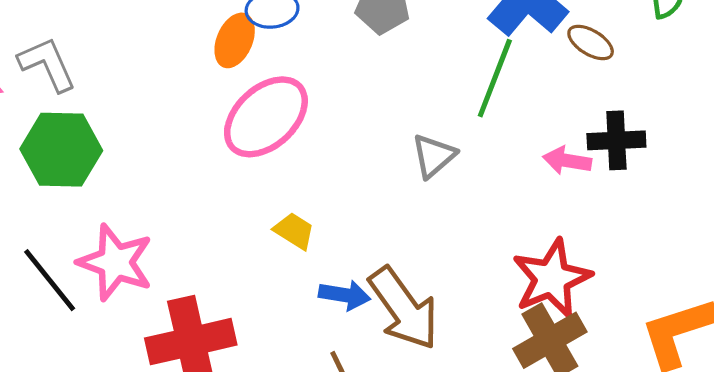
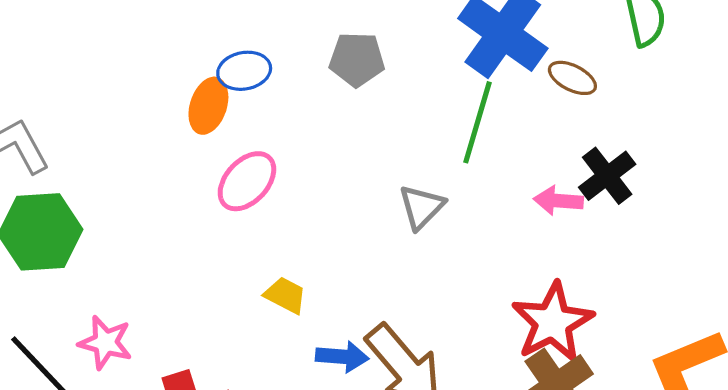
pink ellipse: (266, 117) -> (247, 181), size x0.7
black cross: (616, 140) -> (607, 176), turned -30
pink star: (115, 262) -> (105, 343), size x0.7

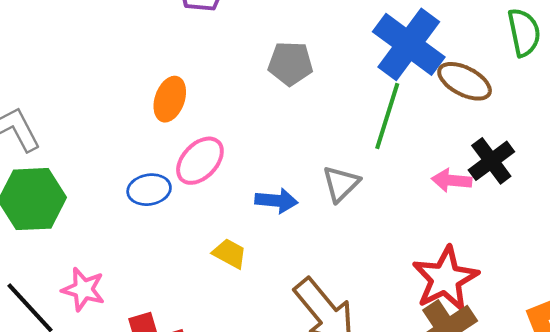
blue ellipse: (244, 71) -> (149, 190), moved
brown ellipse: (572, 78) -> (465, 81), size x1.4
blue arrow: (342, 357) -> (276, 201), moved

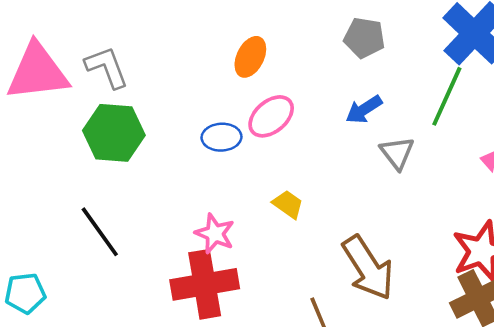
gray triangle: (341, 184) -> (397, 153), turned -30
blue arrow: (276, 201) -> (364, 109), moved, turned 135
pink star: (83, 289) -> (215, 234), moved

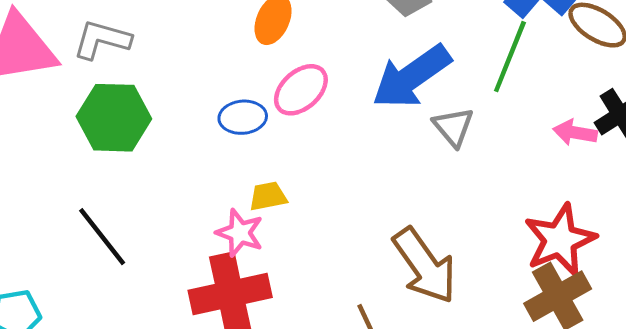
gray L-shape: (107, 67) -> (102, 40), turned -51
blue arrow: (364, 109) -> (411, 77), size x1.8
yellow trapezoid: (288, 204) -> (268, 196), moved, turned -44

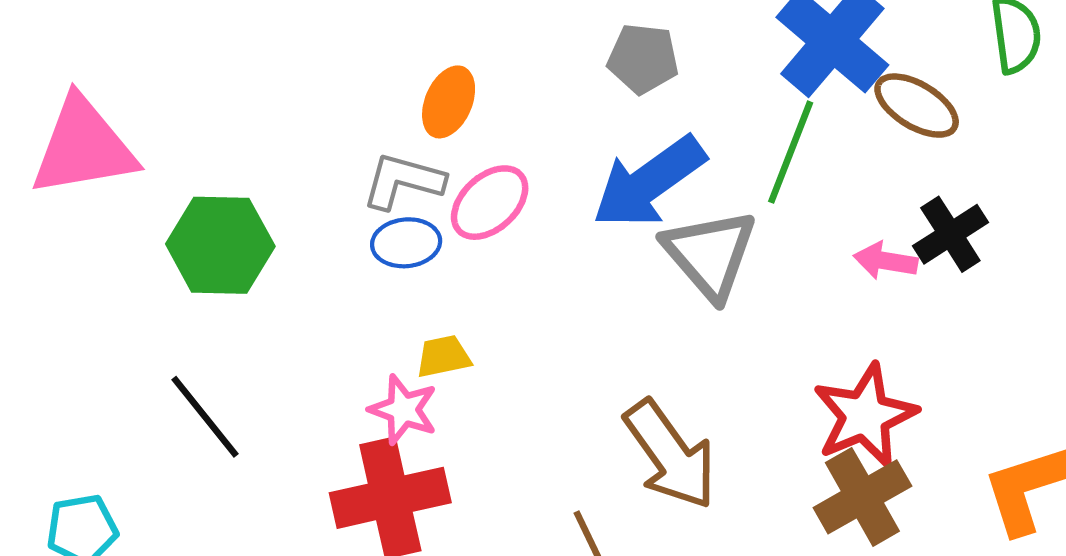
gray L-shape: (102, 40) -> (403, 181), moved
gray triangle: (453, 127) -> (710, 254), size x1.6

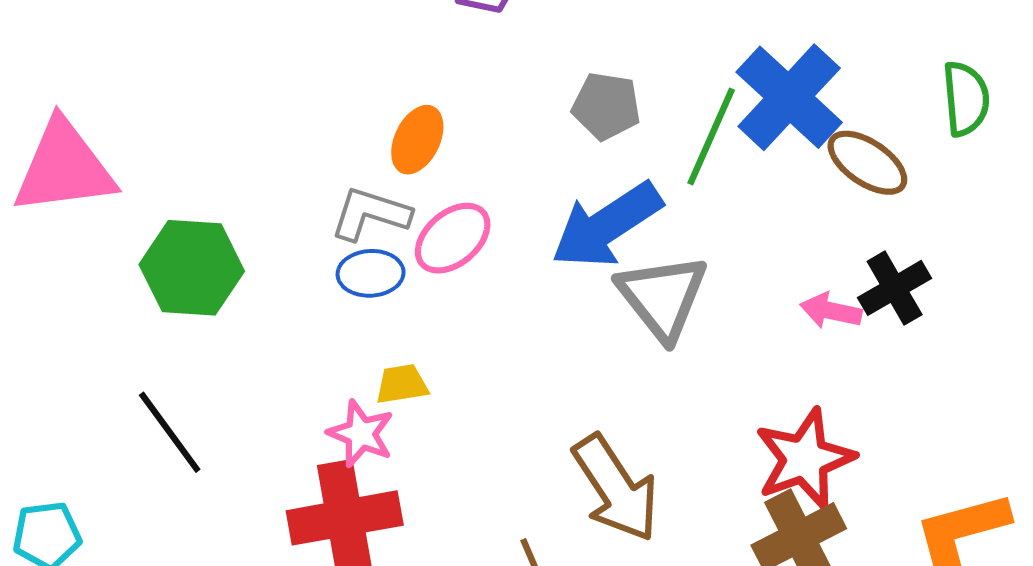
green line: (791, 152) -> (711, 137), moved

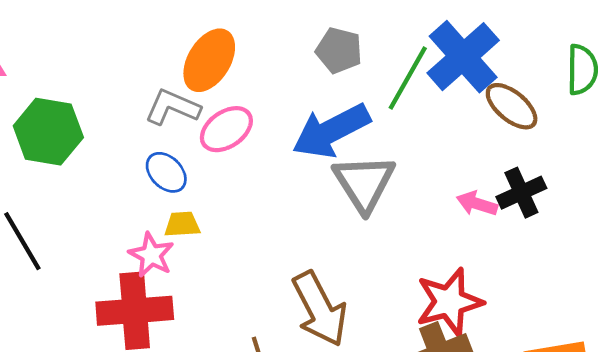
orange ellipse: (417, 140) -> (209, 60), size x1.4
blue ellipse: (371, 273) -> (166, 172), moved, turned 42

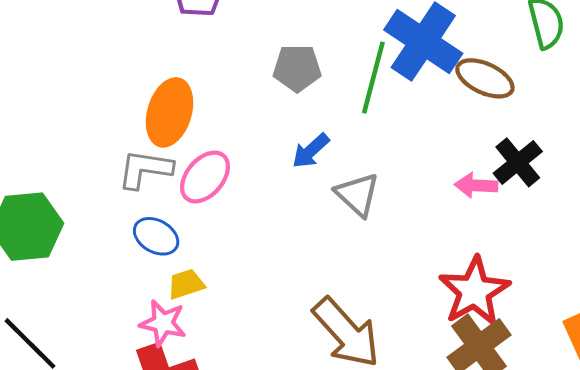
blue arrow: (331, 131) -> (311, 151), size x0.5
gray triangle: (364, 183) -> (357, 195), size x0.7

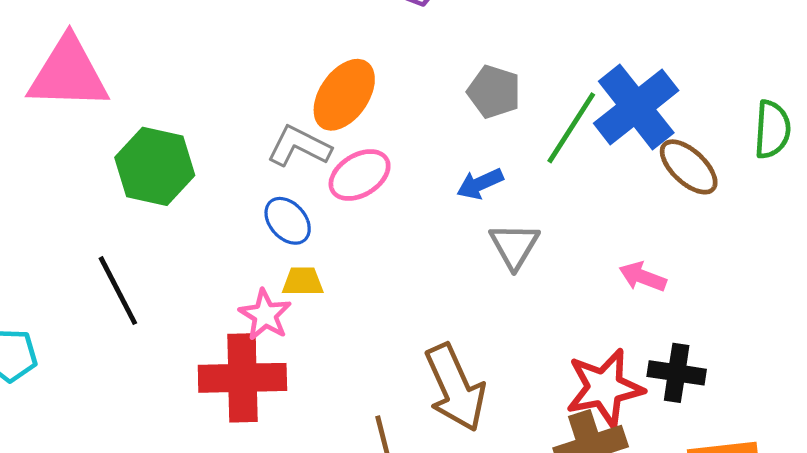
black cross: (518, 162) -> (677, 373), moved, turned 30

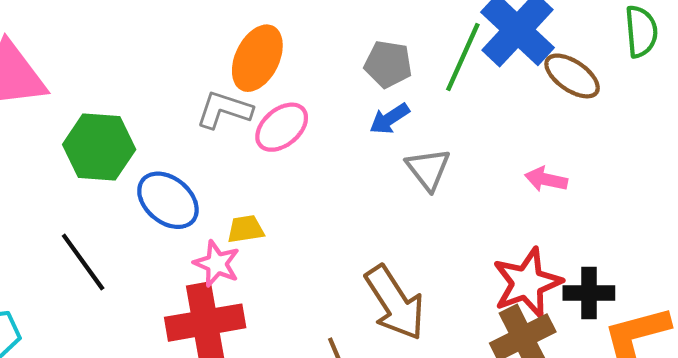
gray pentagon: (494, 92) -> (388, 64), moved
blue ellipse: (288, 221) -> (168, 200), moved, size x1.4
black cross: (677, 373) -> (589, 293), moved

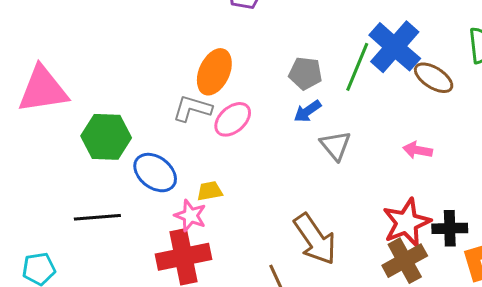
black line: (83, 262) -> (97, 217), turned -57

